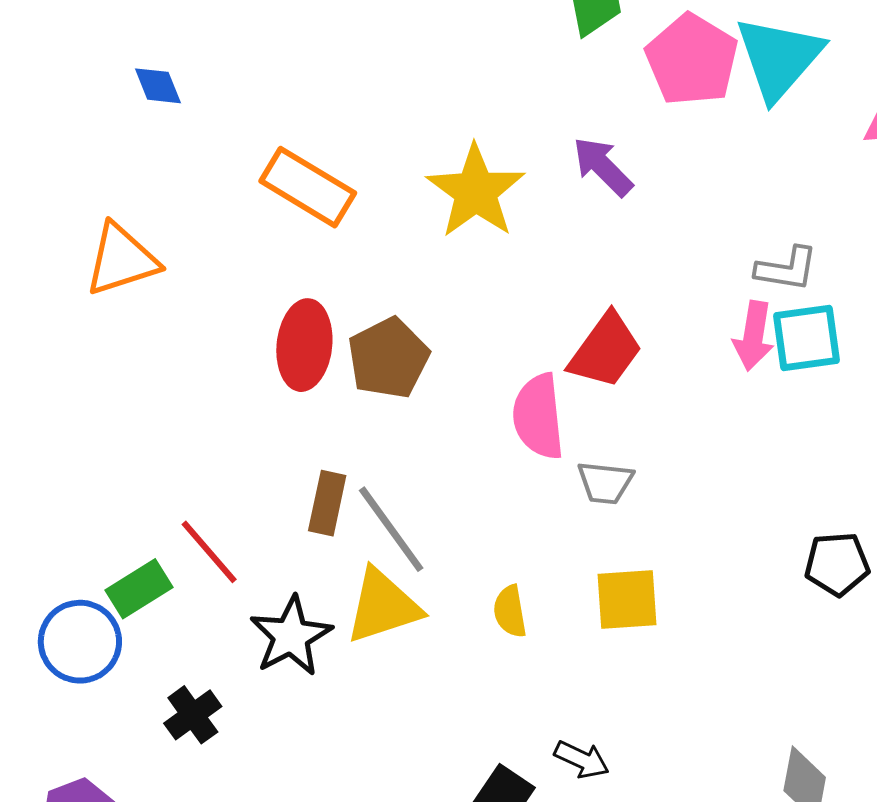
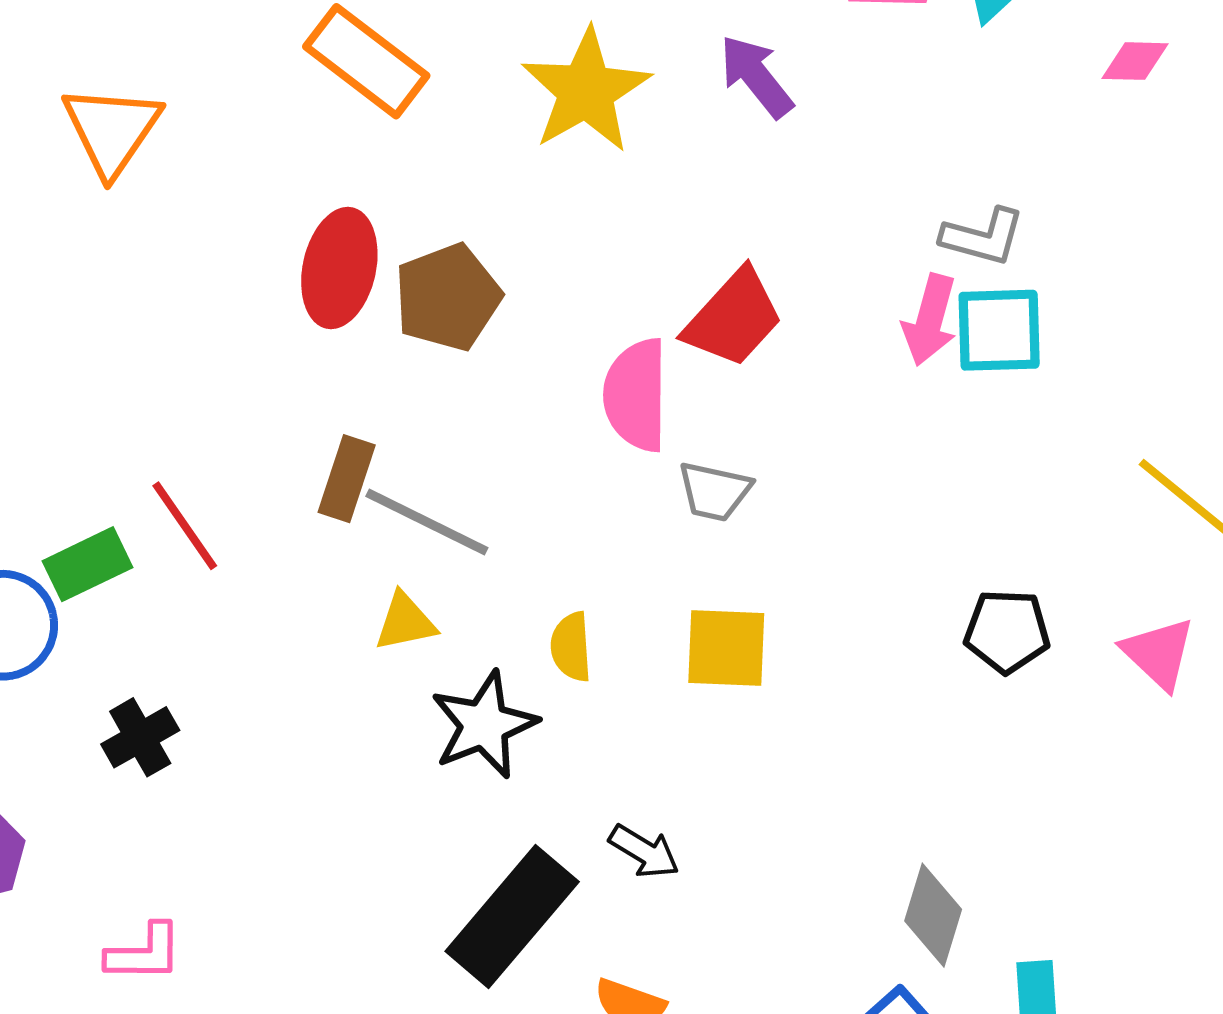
orange triangle: (122, 260) -> (112, 130), turned -44
gray line: (391, 529) -> (427, 522), turned -34
yellow triangle: (383, 606) -> (405, 622), size x0.6
black star: (291, 636) -> (484, 725), moved

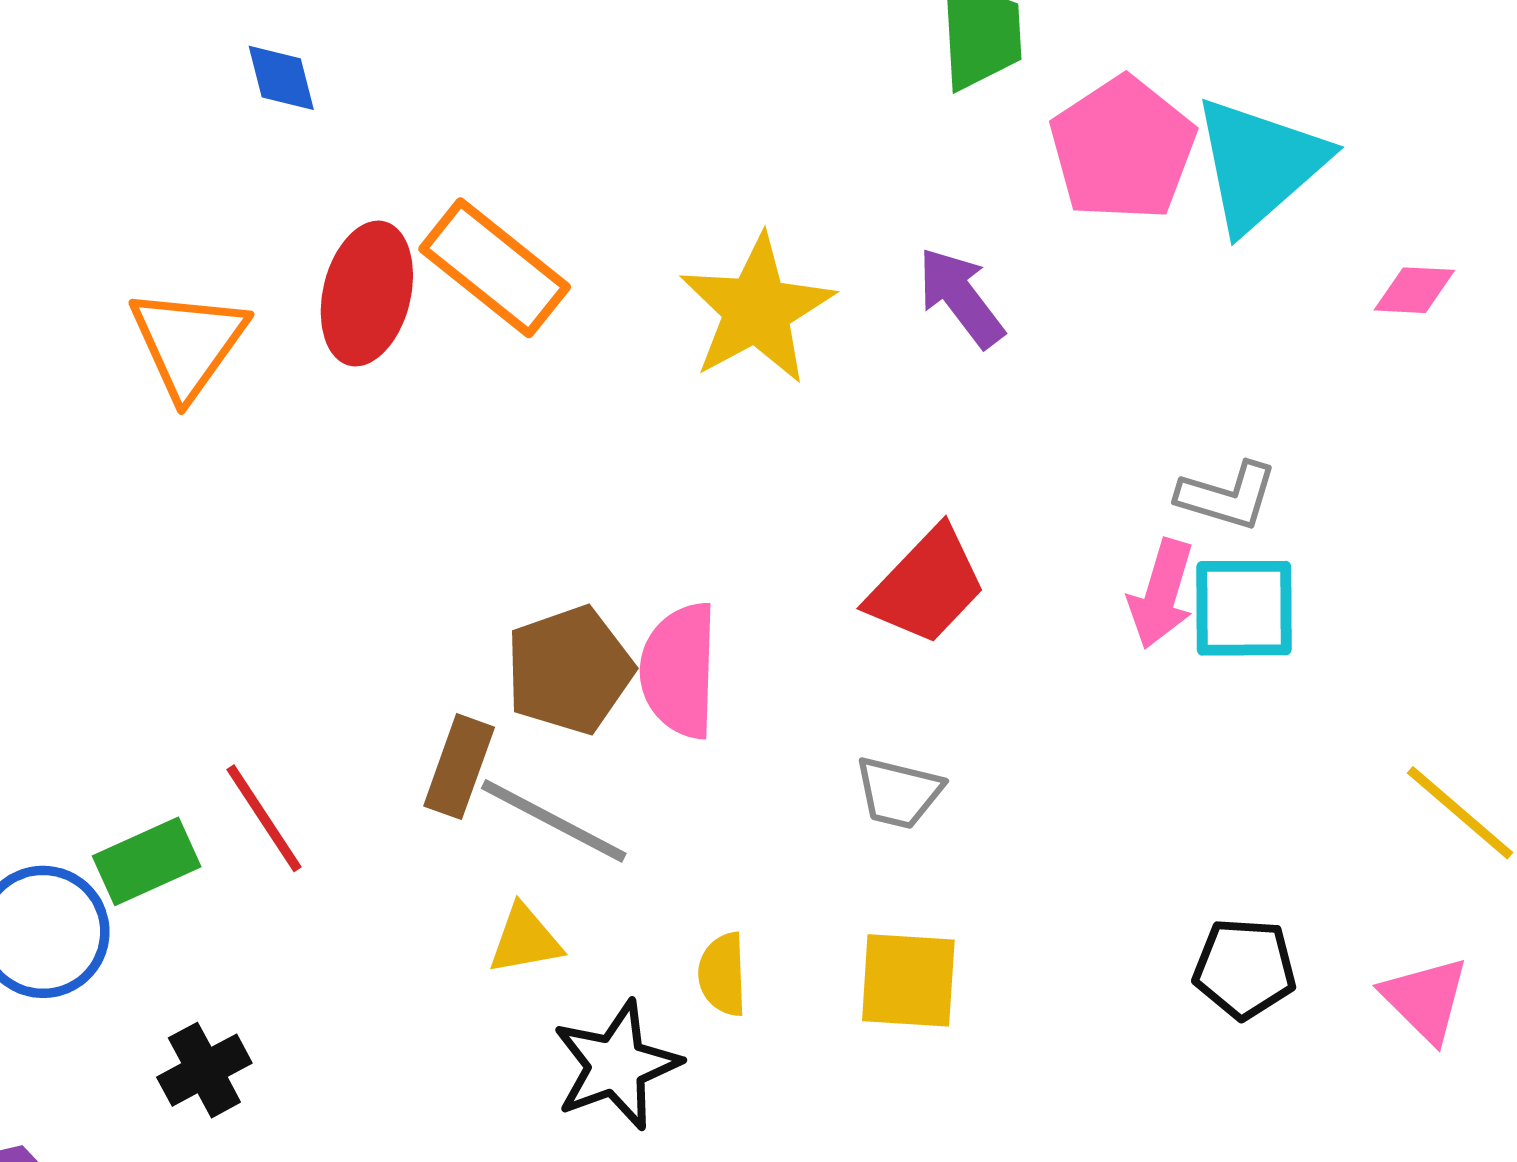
red ellipse: (339, 268) -> (367, 294), moved
brown pentagon: (448, 297) -> (569, 670), moved
pink semicircle: (636, 395) -> (679, 670), moved

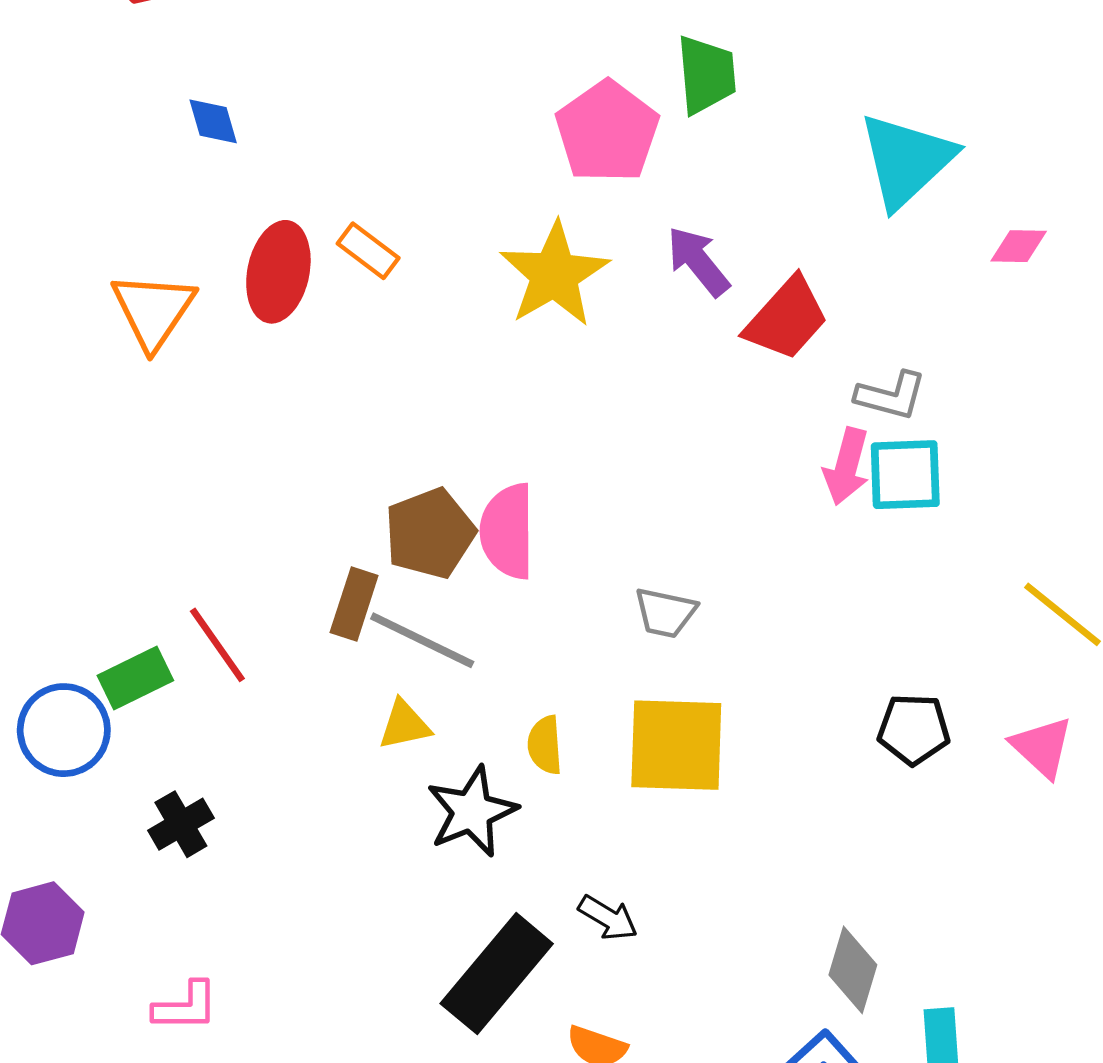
pink pentagon: (1123, 149) -> (607, 132), moved
orange rectangle: (495, 268) -> (368, 251), size x0.6
red trapezoid: (927, 586) -> (787, 319), moved
yellow square: (908, 980) -> (676, 745), size x1.4

